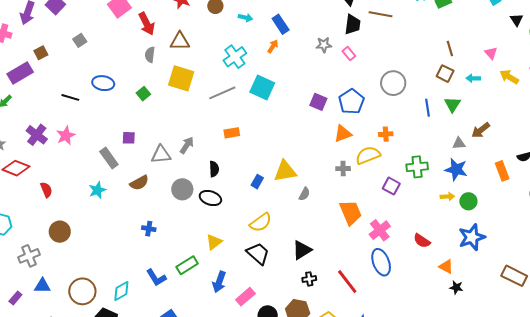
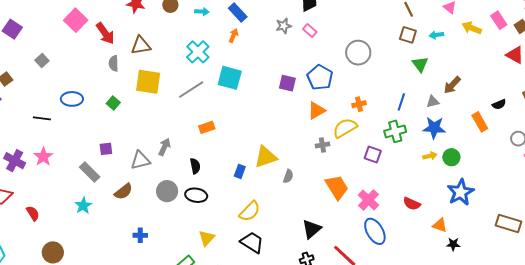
blue line: (427, 108) -> (401, 102), moved, turned 36
black triangle: (302, 250) -> (312, 229), moved

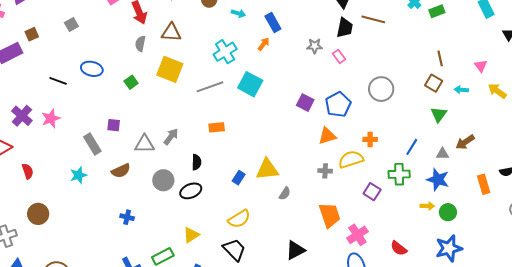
black ellipse: (196, 195) -> (191, 191), turned -45

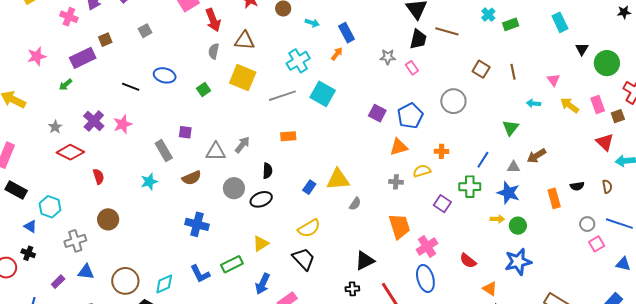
brown square: (434, 83) -> (481, 69), moved
yellow semicircle: (351, 159) -> (422, 171), size x0.7
blue cross: (127, 217) -> (197, 224), size x1.6

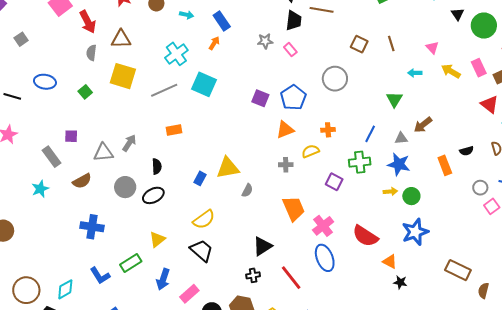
red semicircle: (468, 261) -> (365, 236), size x1.5

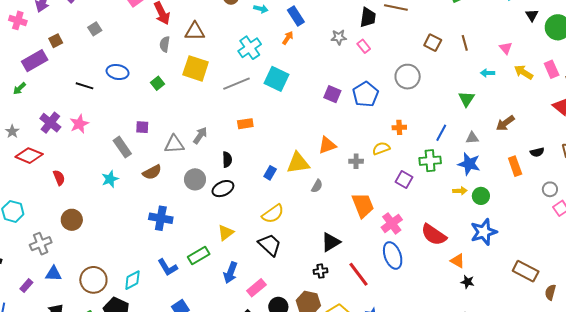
brown arrow: (423, 125) -> (505, 123), moved
orange triangle: (285, 130) -> (327, 145), moved

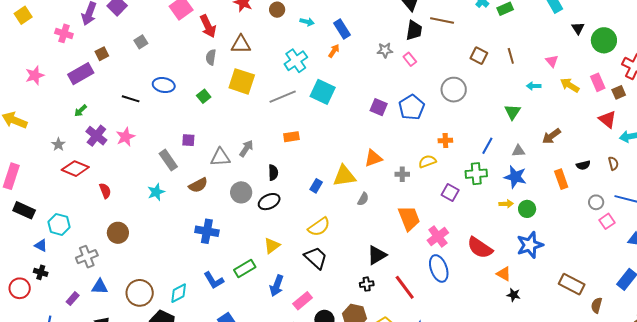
green arrow: (19, 88) -> (81, 111), moved

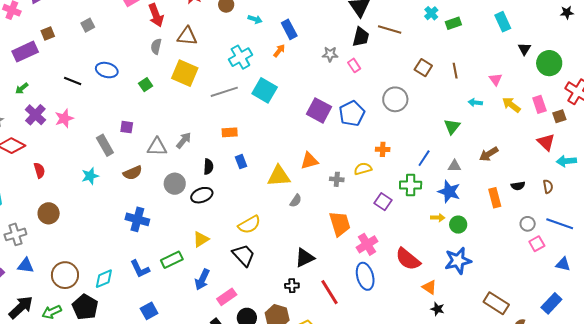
purple square: (379, 107) -> (319, 110), size x1.4
blue rectangle: (316, 186) -> (241, 162), moved, turned -56

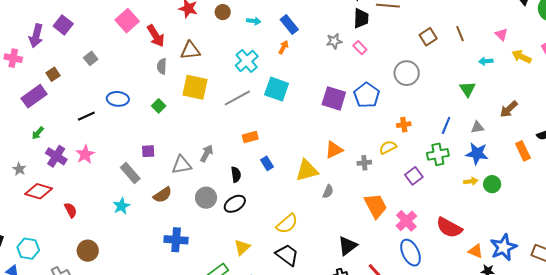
brown square: (423, 68) -> (428, 37), turned 36
black line: (73, 81) -> (86, 116), turned -36
purple square: (383, 202) -> (414, 176), turned 30
blue star: (458, 261) -> (503, 247), moved

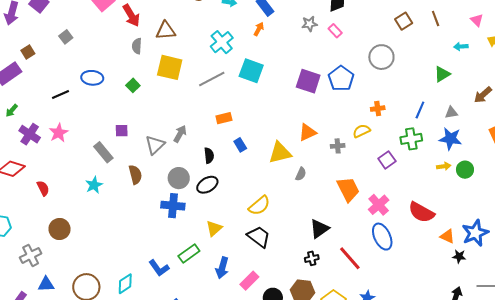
green triangle: (468, 89) -> (442, 74), turned 30
gray triangle: (182, 165) -> (155, 145), turned -35
brown semicircle: (163, 195) -> (135, 175), turned -72
blue cross: (176, 240) -> (173, 206), moved

